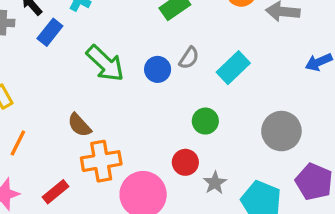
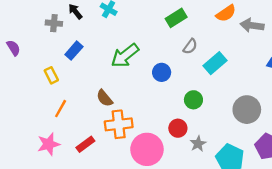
blue rectangle: (50, 32) -> (74, 51), moved
gray semicircle: (189, 58) -> (190, 46), moved
green arrow: (105, 63) -> (125, 56), turned 96
blue circle: (158, 69) -> (162, 72), moved

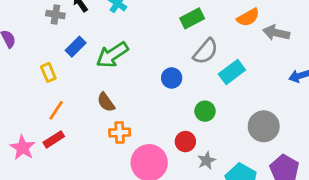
gray semicircle: (190, 46) -> (206, 51), size x1.5
green arrow: (125, 56) -> (112, 55), moved
orange cross: (119, 124) -> (120, 132), size x0.7
pink star: (49, 144) -> (23, 148), moved, turned -30
red rectangle: (85, 144) -> (54, 139), moved

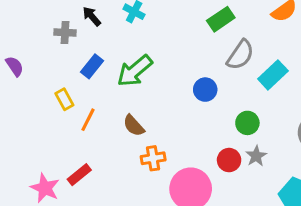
orange line: (56, 110) -> (88, 120), moved
gray star: (207, 160) -> (256, 156), moved

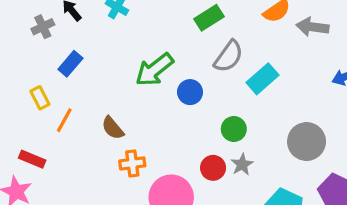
gray cross: (65, 32) -> (43, 27), turned -30
green arrow: (135, 71) -> (154, 70), moved
red rectangle: (79, 175) -> (32, 159), moved, turned 60

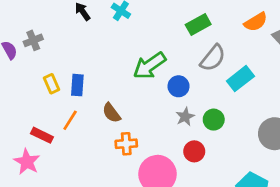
gray cross: (43, 27) -> (33, 40), moved
blue rectangle: (70, 64) -> (77, 85), moved, turned -40
orange line: (64, 120) -> (70, 120), moved
gray star: (242, 164) -> (185, 117), moved

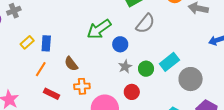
cyan rectangle: (240, 79) -> (169, 62), moved
yellow rectangle: (51, 84) -> (27, 42), turned 72
red rectangle: (42, 135) -> (52, 94), moved

